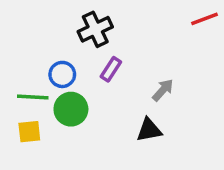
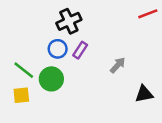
blue circle: (62, 74) -> (58, 49), moved
green line: (33, 97) -> (24, 70), turned 35
black triangle: (149, 130) -> (144, 94), moved

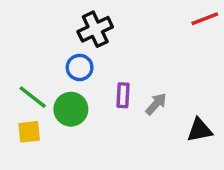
purple rectangle: (80, 50) -> (123, 95), moved, turned -30
gray arrow: (118, 65) -> (156, 104), moved

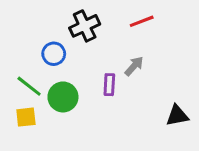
red line: (205, 19) -> (142, 21), moved
blue circle: (80, 67) -> (54, 54), moved
gray arrow: (156, 104) -> (134, 66), moved

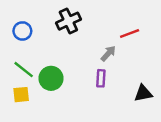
red line: (142, 21) -> (130, 33), moved
blue circle: (54, 54) -> (22, 31), moved
purple rectangle: (109, 85) -> (101, 78), moved

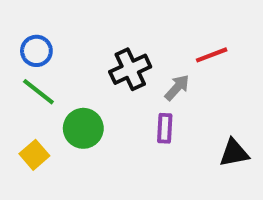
black cross: (68, 21) -> (130, 69), moved
green line: (24, 70) -> (38, 92), moved
yellow square: (21, 95) -> (34, 155), turned -35

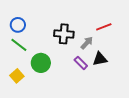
black cross: (130, 69) -> (64, 34), turned 30
purple rectangle: (165, 128) -> (81, 63), turned -48
black triangle: (234, 153) -> (100, 59), moved

